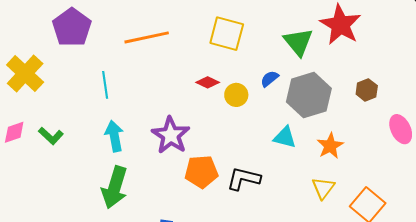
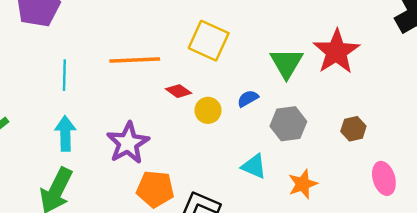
orange line: (147, 37) -> (135, 60), moved
gray hexagon: (309, 95) -> (288, 124), size x0.7

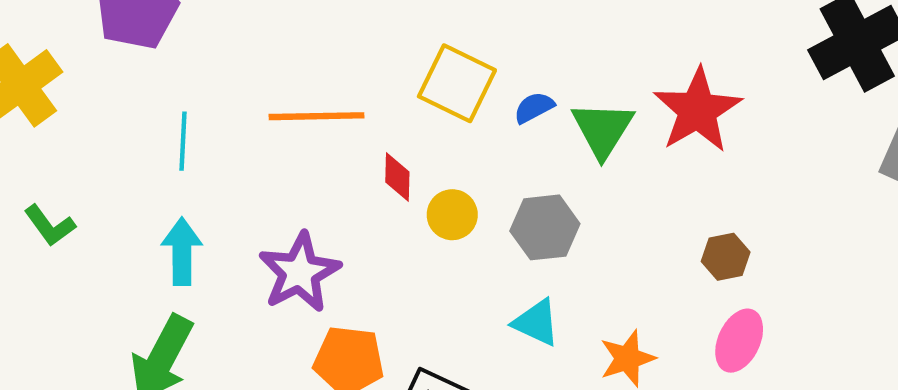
red diamond: (178, 91) -> (397, 177), turned 55
blue semicircle: (248, 99) -> (534, 108), moved
gray hexagon: (288, 124) -> (545, 227), moved
pink ellipse: (384, 178) -> (739, 341), moved, turned 40

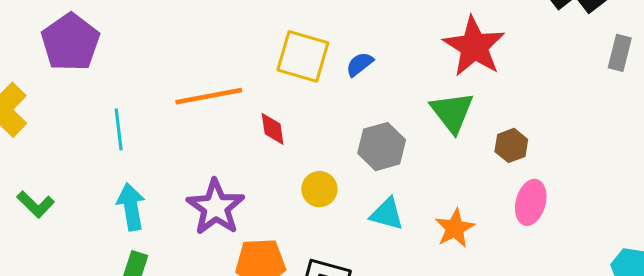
green triangle: (603, 129) -> (452, 112), moved
yellow circle: (452, 215) -> (319, 189), moved

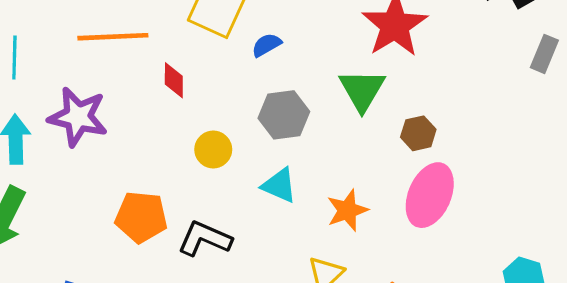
blue semicircle: (360, 64) -> (267, 45), moved
pink ellipse: (531, 202) -> (430, 195), size x1.4
purple star: (216, 207) -> (78, 117), moved, turned -30

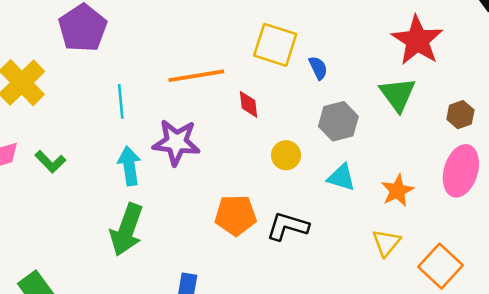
blue semicircle: (267, 45) -> (318, 68), turned 100
brown hexagon: (418, 133) -> (460, 115), moved

